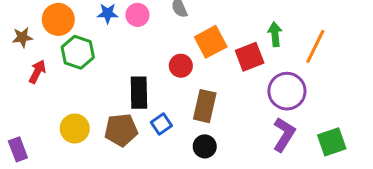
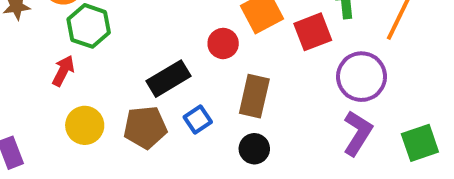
red arrow: (37, 72) -> (63, 71), moved
black rectangle: (139, 93) -> (169, 79), turned 60

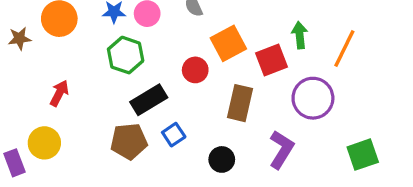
green hexagon: (89, 26) -> (126, 55), moved
brown rectangle: (254, 96) -> (240, 103), moved
yellow circle: (85, 125) -> (44, 143), moved
purple L-shape: (358, 133) -> (281, 150), moved

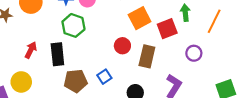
red circle: (195, 70) -> (122, 46), moved
purple circle: (313, 98) -> (194, 53), size x0.6
black rectangle: (149, 100) -> (57, 54), moved, turned -65

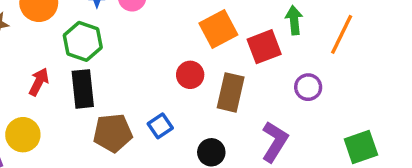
green hexagon: (73, 25) -> (83, 41), moved

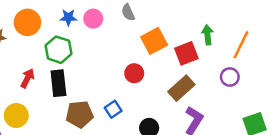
purple circle: (308, 87) -> (230, 77), moved
brown rectangle: (231, 92) -> (181, 88), moved, turned 35

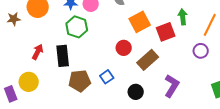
green hexagon: (58, 50) -> (77, 27), moved
brown rectangle: (181, 88) -> (148, 60), moved

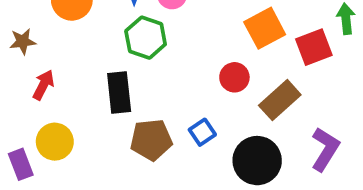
brown star: (14, 19) -> (23, 41), moved
red arrow: (38, 52) -> (43, 85), moved
black circle: (136, 92) -> (257, 161), size x1.6

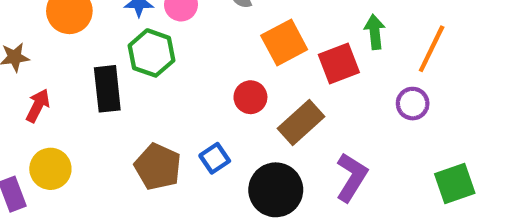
black rectangle: (119, 92) -> (107, 89), moved
brown pentagon: (151, 140) -> (158, 167), turned 30

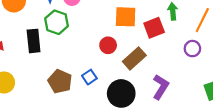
orange square: (284, 42) -> (126, 17), turned 30

